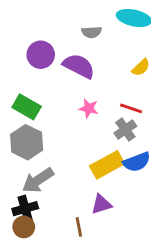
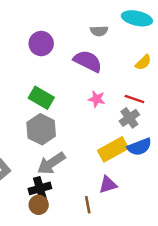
purple circle: (41, 55) -> (41, 44), moved

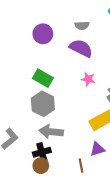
gray semicircle: (99, 31) -> (82, 26), moved
gray arrow: (51, 163) -> (51, 132), turned 40

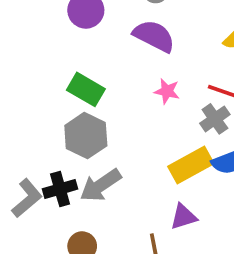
gray arrow: (51, 132) -> (101, 185), turned -40
black cross: (42, 152) -> (60, 189), moved

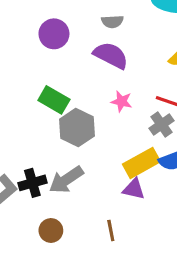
gray hexagon: (86, 136) -> (77, 128), moved
purple triangle: (184, 217) -> (134, 189), moved, turned 30

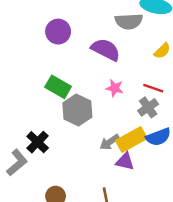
gray semicircle: (112, 22) -> (129, 21), moved, size x1.5
gray arrow: (66, 180) -> (110, 142), moved, size x0.7
black cross: (32, 183) -> (38, 142), moved, turned -30

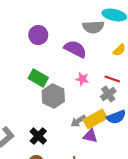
black cross: (38, 142) -> (38, 136), moved

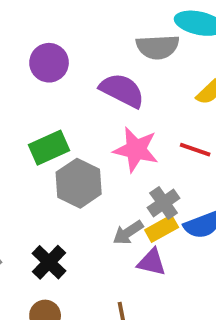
green rectangle: (38, 78) -> (49, 148), turned -54
pink star: (82, 79) -> (136, 150), size x1.6
gray cross: (108, 94) -> (164, 203), moved
yellow rectangle: (95, 119) -> (162, 229), size x0.7

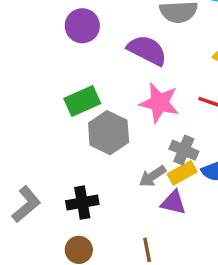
gray cross: (164, 203) -> (184, 150), turned -32
black cross: (49, 262) -> (82, 203), turned 36

